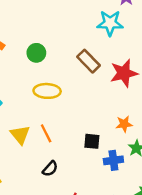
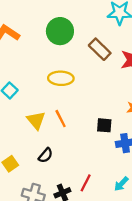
green circle: (36, 53) -> (60, 31), moved, size x1.5
black semicircle: (50, 169) -> (46, 155), moved

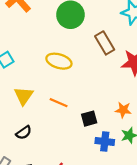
orange line: (61, 119) -> (59, 103), moved, turned -54
black square: (104, 125) -> (89, 119), turned -35

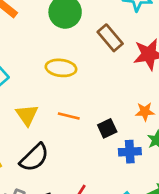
black semicircle: (24, 133) -> (34, 157), size x1.6

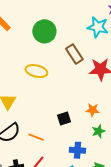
orange line: (69, 116) -> (36, 137), moved
blue cross: (130, 152) -> (77, 150), moved

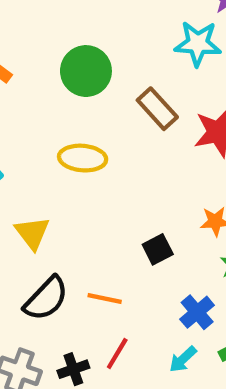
blue cross: (77, 150) -> (197, 312), turned -35

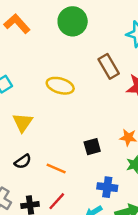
green circle: (86, 71) -> (73, 21), moved
black semicircle: (46, 299) -> (23, 161), size x0.6
blue cross: (197, 312) -> (107, 187), turned 36

